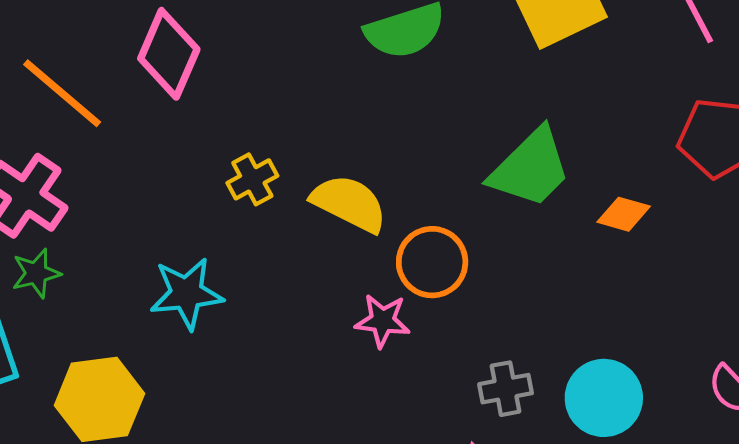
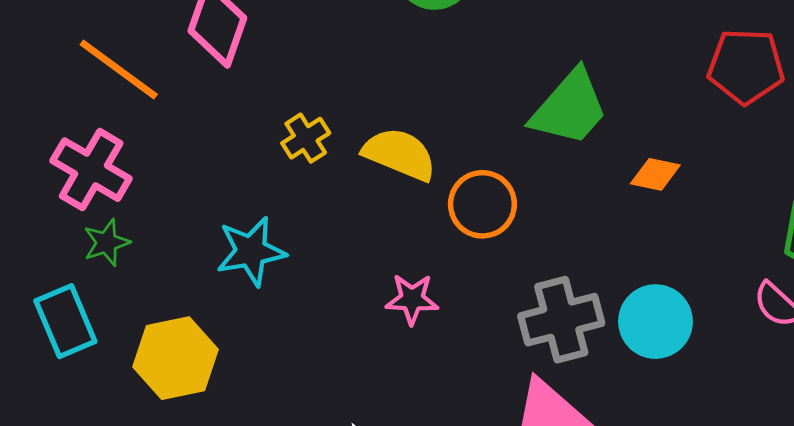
orange diamond: (624, 214) -> (655, 174), moved
pink star: (383, 321) -> (412, 299), moved
gray cross: (506, 389) -> (561, 320), size x1.6

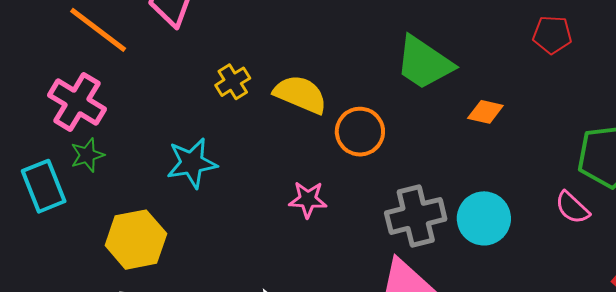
red pentagon: (746, 66) -> (552, 35), size x0.7
green trapezoid: (570, 108) -> (424, 63), turned 82
cyan rectangle: (65, 321) -> (44, 186), moved

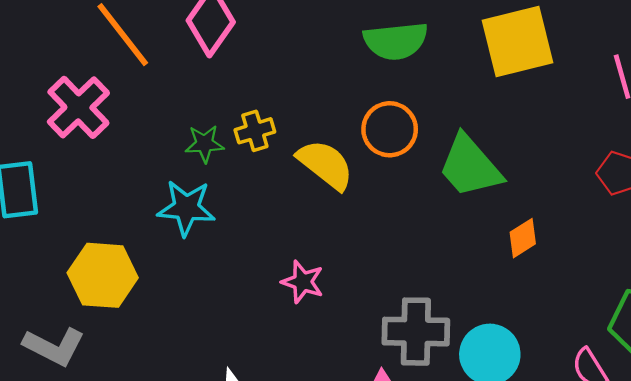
orange diamond: (485, 112) -> (523, 238), turned -60
orange circle: (360, 132) -> (390, 129), moved
green star: (87, 155) -> (205, 144), moved

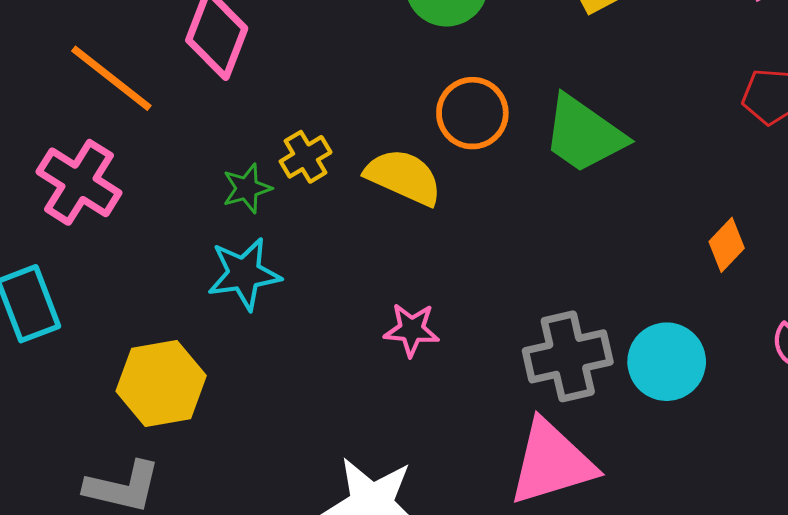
orange diamond: (523, 238) -> (727, 245), moved

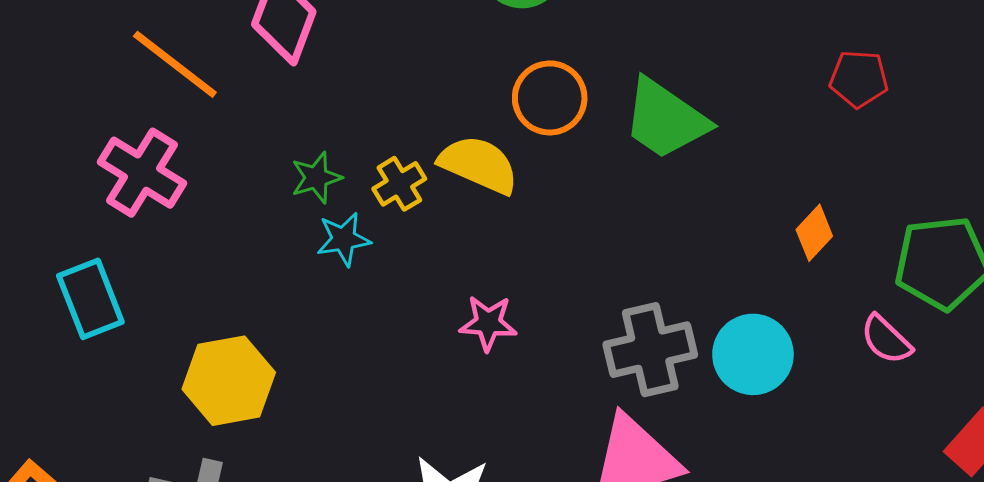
yellow cross: (306, 157) -> (399, 184), moved
cyan star: (244, 274) -> (343, 239), moved, size x0.7

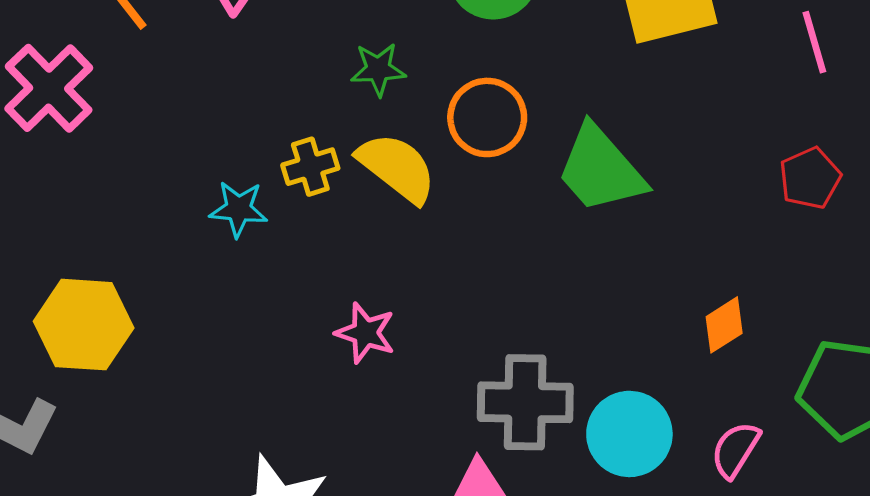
red pentagon: (859, 79) -> (810, 178), turned 30
green star: (316, 178) -> (378, 69), moved
pink semicircle: (886, 340) -> (735, 450), moved, turned 64

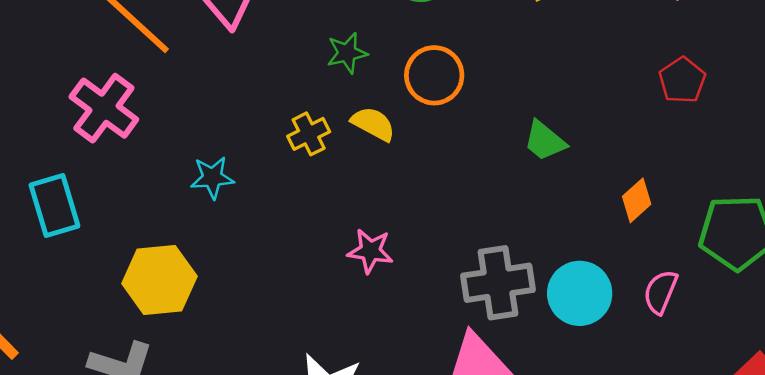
yellow semicircle: (397, 168) -> (373, 124), size x0.7
green trapezoid: (601, 169) -> (545, 141), moved, size x0.6
cyan star: (239, 209) -> (212, 177), moved

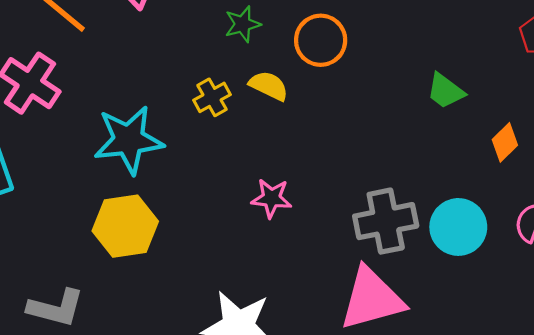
green trapezoid: (545, 141) -> (445, 91), moved
cyan star: (212, 177) -> (129, 140), size x1.8
yellow hexagon: (159, 280) -> (125, 226), moved

